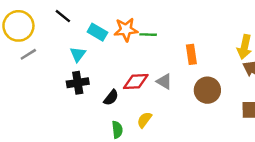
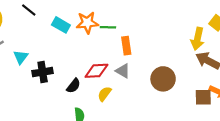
cyan triangle: (78, 54) -> (21, 57), moved
orange rectangle: (191, 54) -> (126, 46), moved
yellow semicircle: (144, 120) -> (105, 94), moved

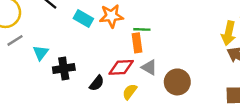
green line: (108, 27) -> (142, 29), moved
orange rectangle: (126, 46) -> (137, 43), moved
brown circle: (163, 79) -> (177, 82), moved

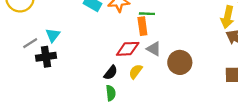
gray line: (15, 40) -> (30, 43), moved
black cross: (64, 69) -> (46, 57), moved
black semicircle: (97, 83) -> (111, 73), moved

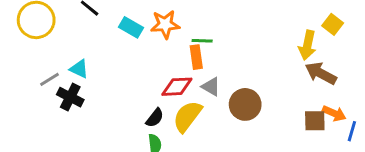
cyan triangle: (53, 35) -> (79, 69), turned -42
black cross: (46, 57) -> (70, 97), turned 36
yellow semicircle: (136, 71) -> (187, 116), size x1.6

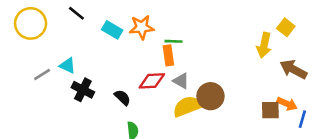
brown arrow: (321, 73) -> (293, 69), moved
black cross: (70, 97) -> (83, 90), moved
yellow semicircle: (187, 116) -> (188, 106), moved, turned 32
black semicircle: (155, 118) -> (122, 97), moved, turned -84

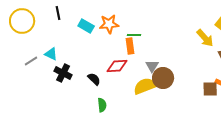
black line: (76, 13) -> (58, 13), turned 40
yellow arrow: (264, 45) -> (205, 38), turned -54
gray triangle: (181, 81) -> (152, 66), moved, turned 32

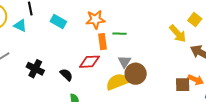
orange star: (109, 24) -> (95, 20), moved
green line: (134, 35) -> (120, 34), moved
cyan triangle: (51, 54) -> (20, 26), moved

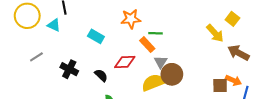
cyan rectangle: (58, 22) -> (96, 36), moved
orange rectangle: (102, 42) -> (147, 45), moved, turned -35

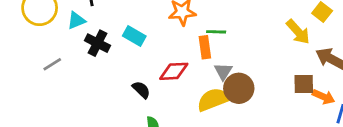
cyan triangle: (54, 25) -> (76, 20), turned -48
orange rectangle: (147, 45) -> (205, 47), turned 35
black cross: (69, 69) -> (97, 43), moved
brown square: (220, 86) -> (304, 84), moved

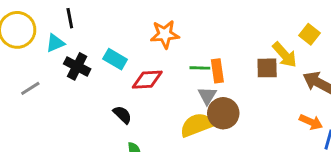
green line: (216, 32) -> (200, 68), moved
orange rectangle: (205, 47) -> (217, 71), moved
red diamond: (174, 71) -> (147, 80), moved
brown square: (304, 84) -> (267, 68), moved

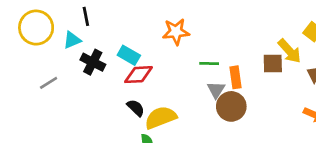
orange rectangle: (217, 71) -> (235, 77), moved
red diamond: (147, 80) -> (139, 75), moved
yellow semicircle: (197, 125) -> (161, 118), moved

